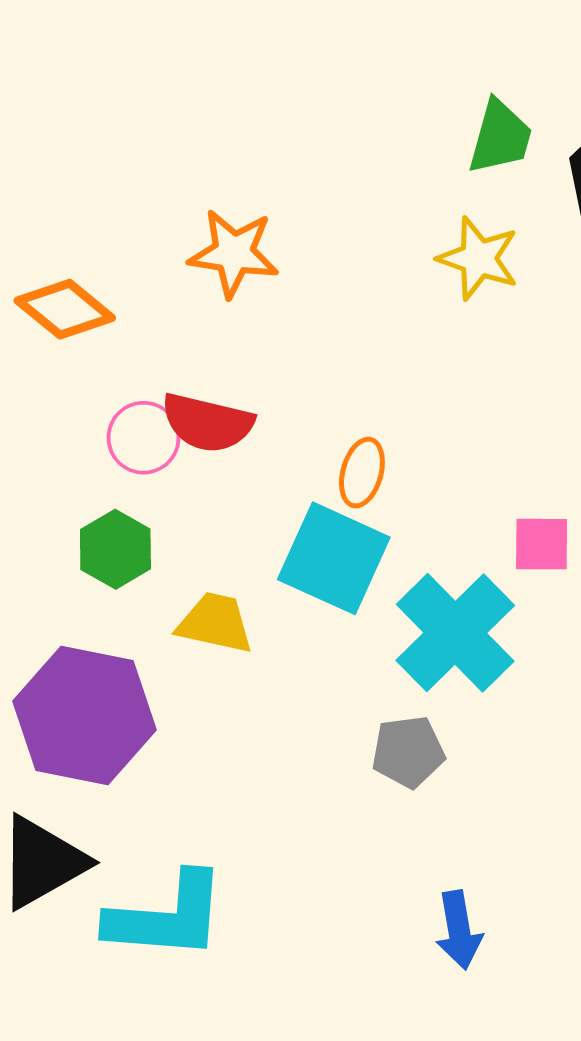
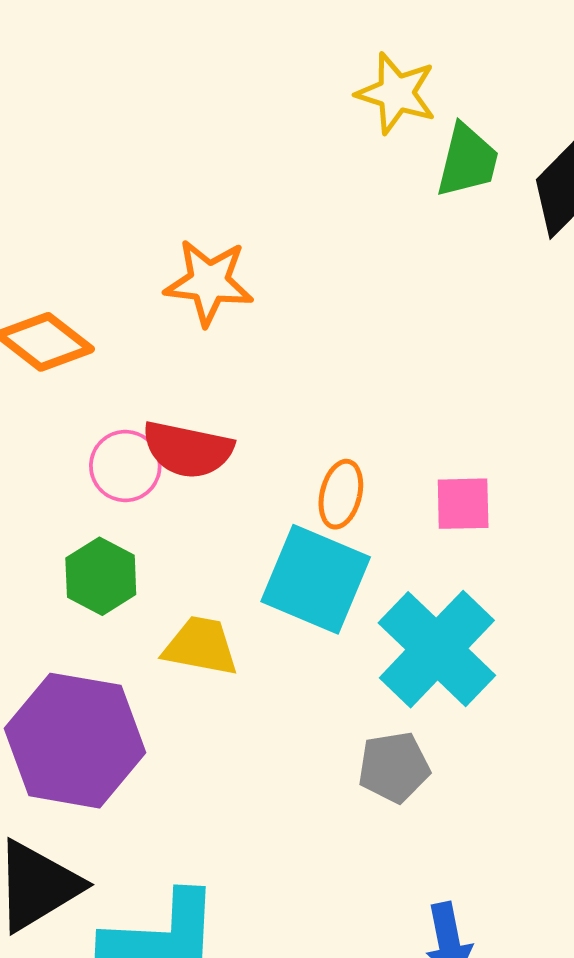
yellow star: (478, 258) -> (396, 93), moved
pink square: (542, 544) -> (463, 504), moved

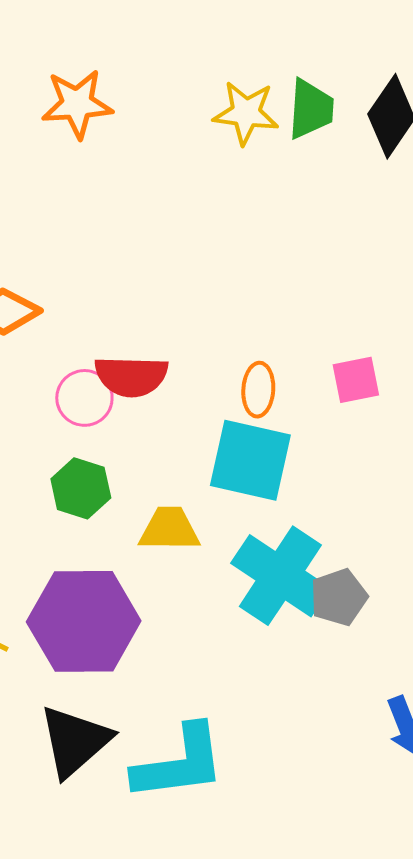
yellow star: (396, 93) -> (246, 113), moved
orange star: (209, 282) -> (77, 104), moved
cyan cross: (437, 649) -> (280, 576), moved

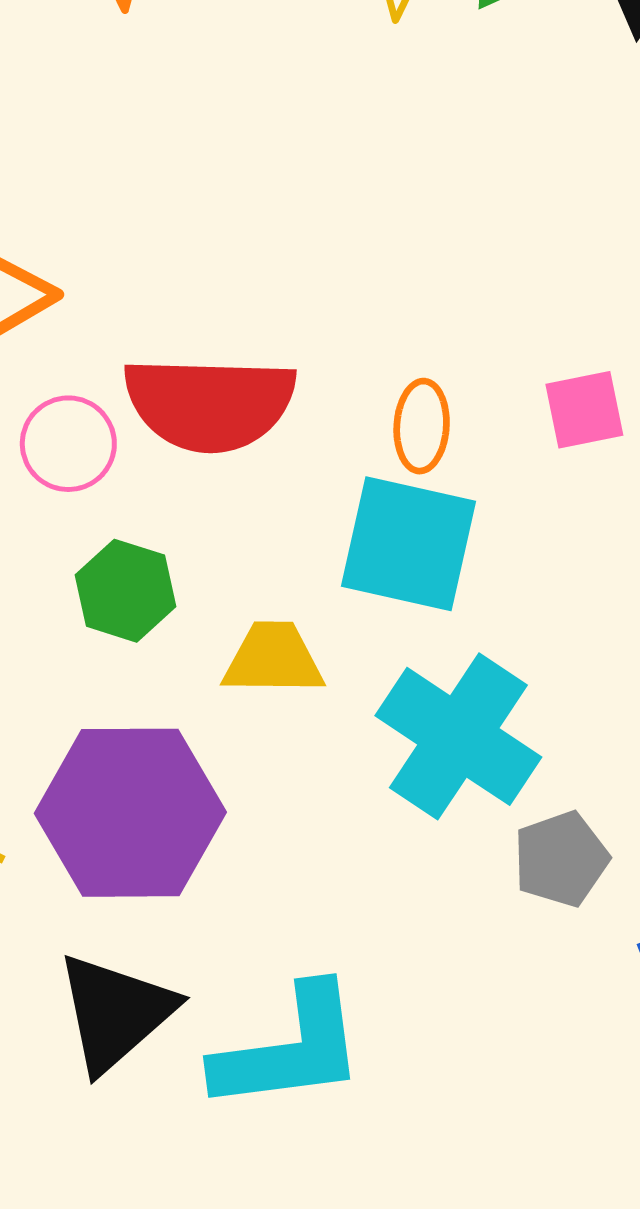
red semicircle: (131, 376) -> (210, 404), size x1.4
pink circle: (84, 398) -> (68, 444), moved
gray pentagon: (339, 597) -> (561, 859), moved

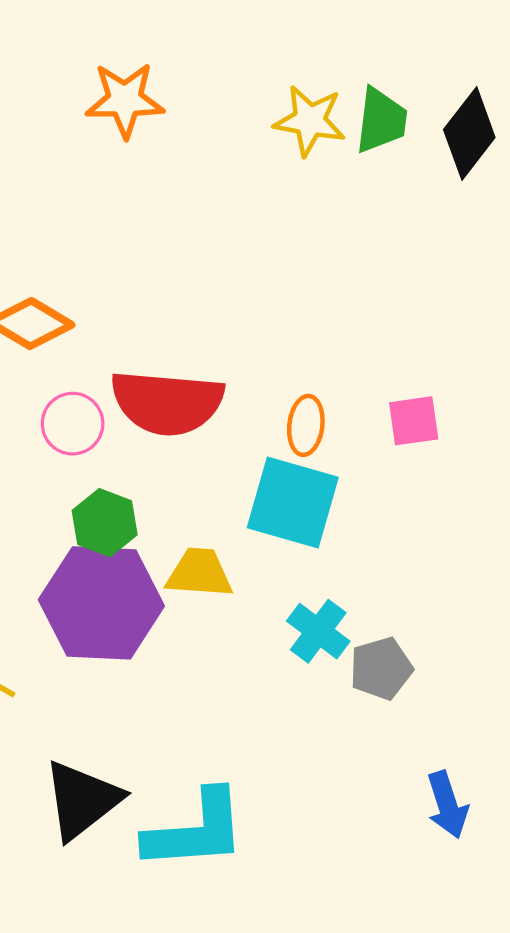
cyan cross: (458, 736) -> (318, 631), size x0.6
purple hexagon: (130, 813) -> (101, 603), moved
gray pentagon: (561, 859) -> (381, 668), moved

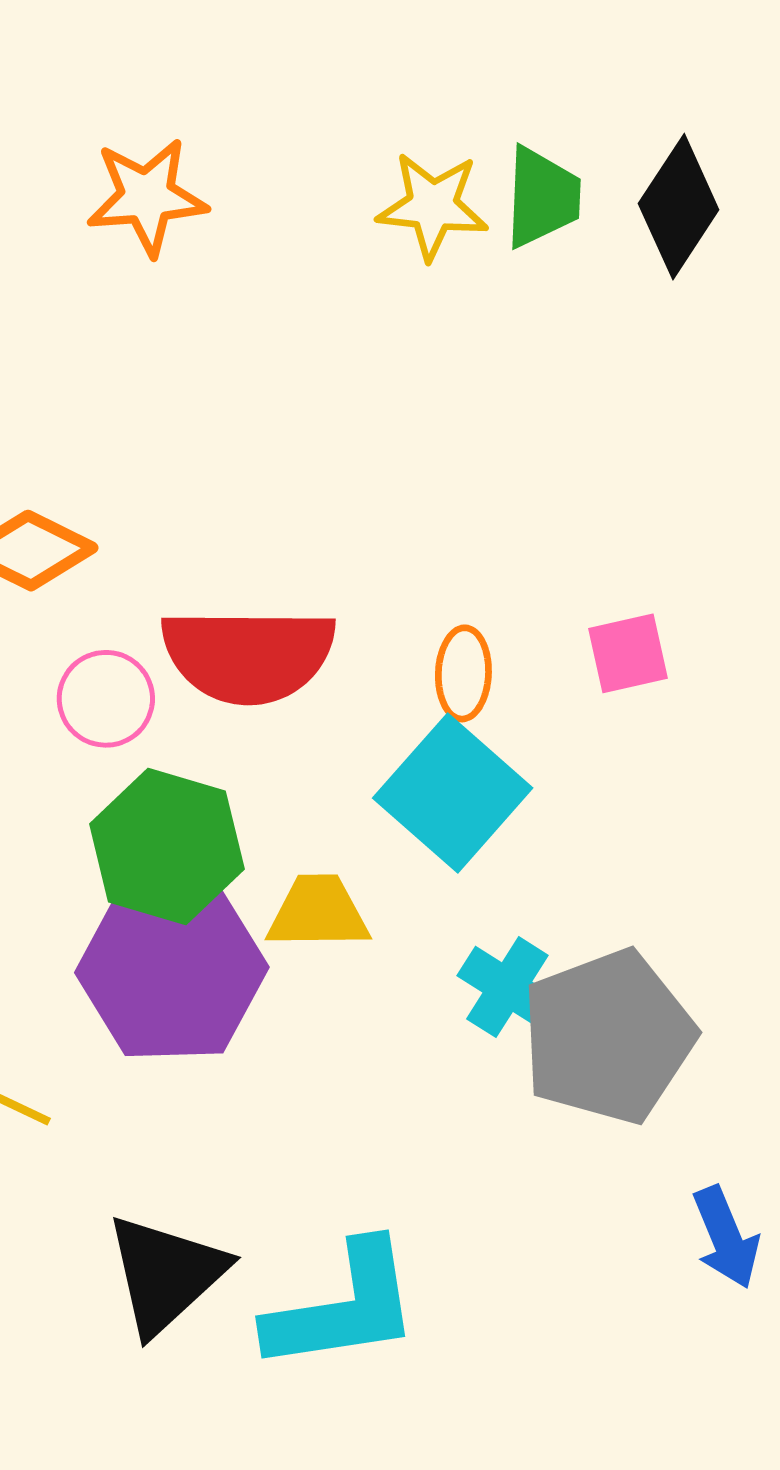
cyan square: (293, 502) -> (453, 793), turned 30
green hexagon: (105, 523) -> (167, 847), size x1.5
gray pentagon: (381, 668) -> (608, 1037), size x1.8

